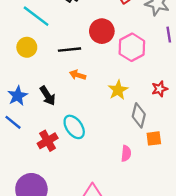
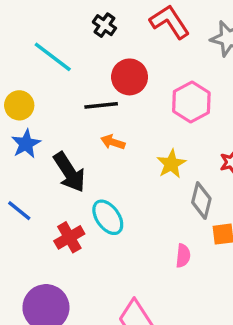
red circle: (102, 31) -> (130, 77), moved
yellow circle: (27, 47) -> (19, 105), moved
blue star: (18, 96) -> (26, 144), moved
black arrow: (48, 96) -> (69, 172), size x1.4

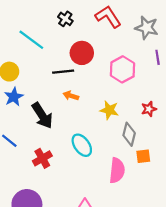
yellow star: (171, 164) -> (109, 110), turned -30
cyan ellipse: (108, 217) -> (82, 145), moved
pink semicircle: (183, 256) -> (117, 170), size x1.6

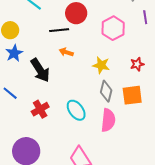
gray diamond: (129, 134) -> (106, 91), moved
cyan ellipse: (82, 145) -> (76, 110), moved
orange square: (143, 156) -> (132, 95), moved, size x1.5

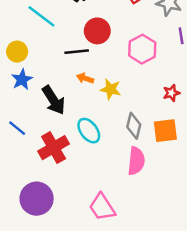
yellow star: (101, 65) -> (111, 89), moved
red cross: (40, 109) -> (54, 148), size x1.4
cyan ellipse: (76, 110) -> (89, 131), moved

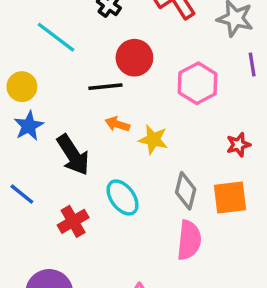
red cross: (54, 148) -> (73, 221), size x0.7

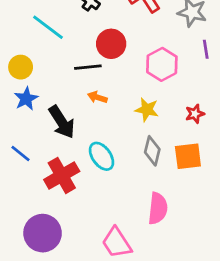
yellow star: (153, 140) -> (147, 110), moved
red cross: (73, 221) -> (62, 175), size x1.4
pink semicircle: (189, 240) -> (158, 208), moved

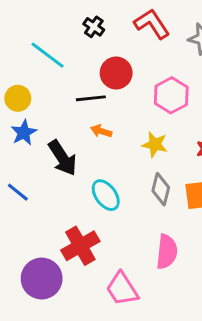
red cross: (62, 175) -> (80, 246), moved

